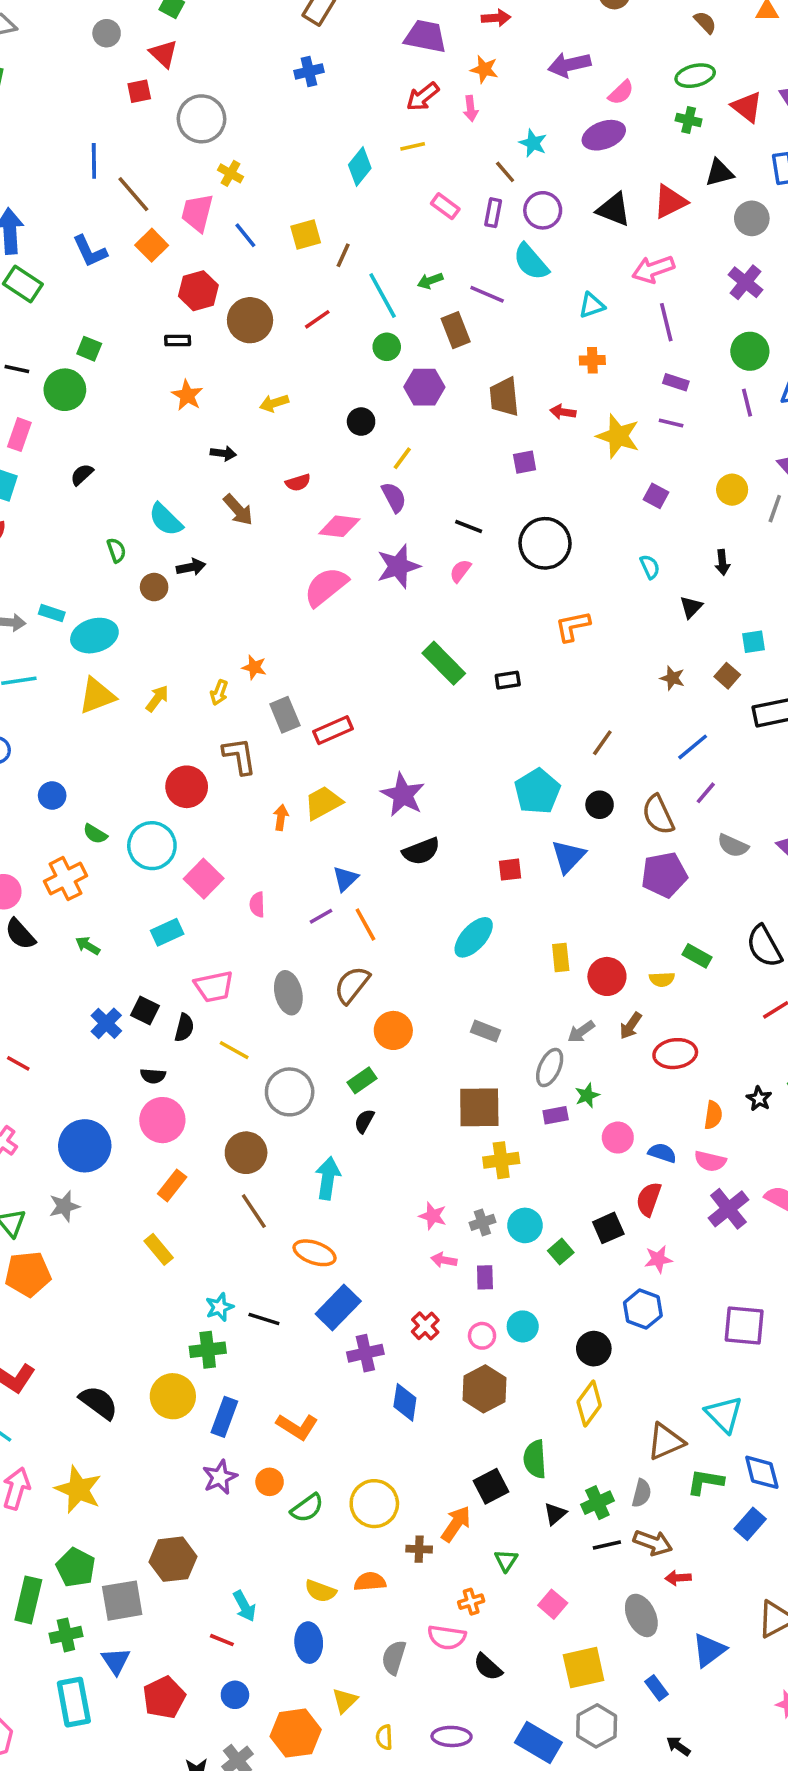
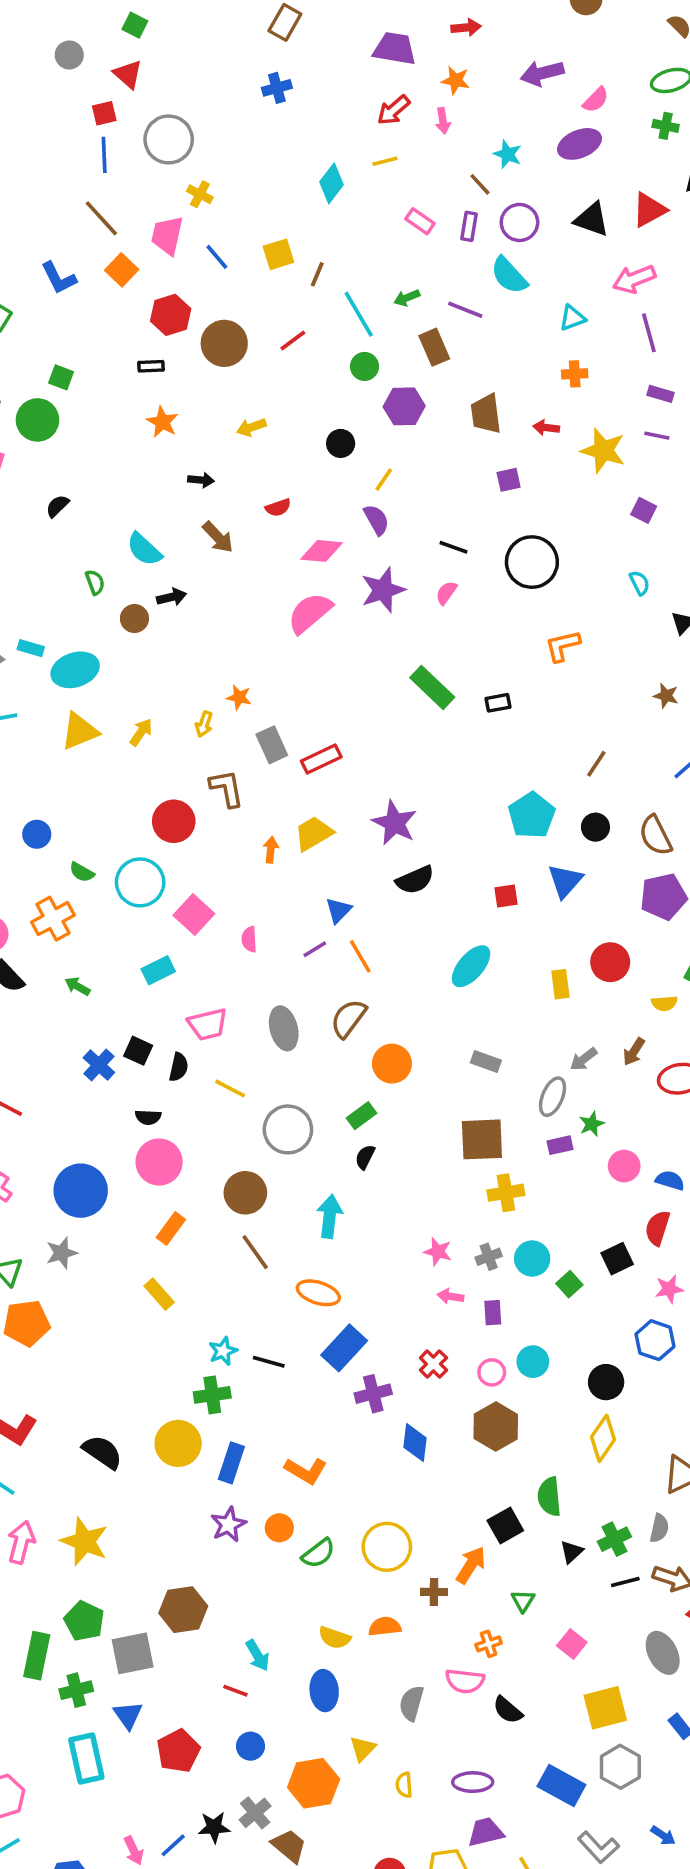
blue line: (94, 161) -> (104, 155), moved
red circle: (607, 976) -> (610, 962), moved

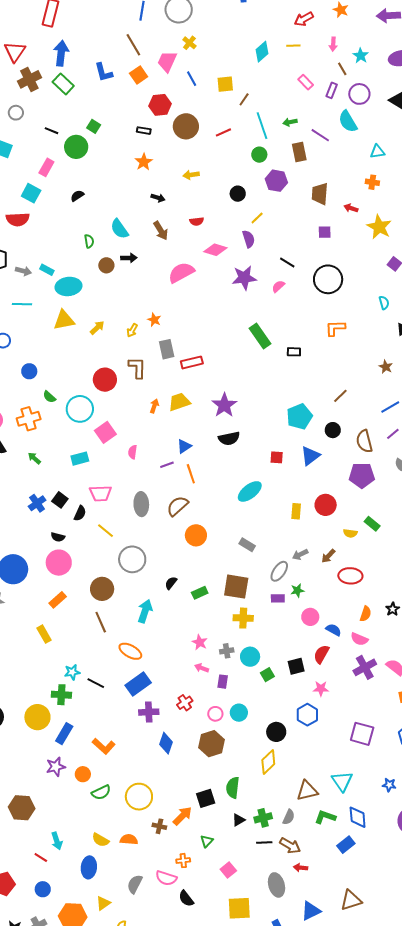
pink arrow: (443, 121) -> (333, 44), moved
pink semicircle: (310, 613) -> (181, 273), moved
green rectangle: (362, 1116) -> (200, 593), moved

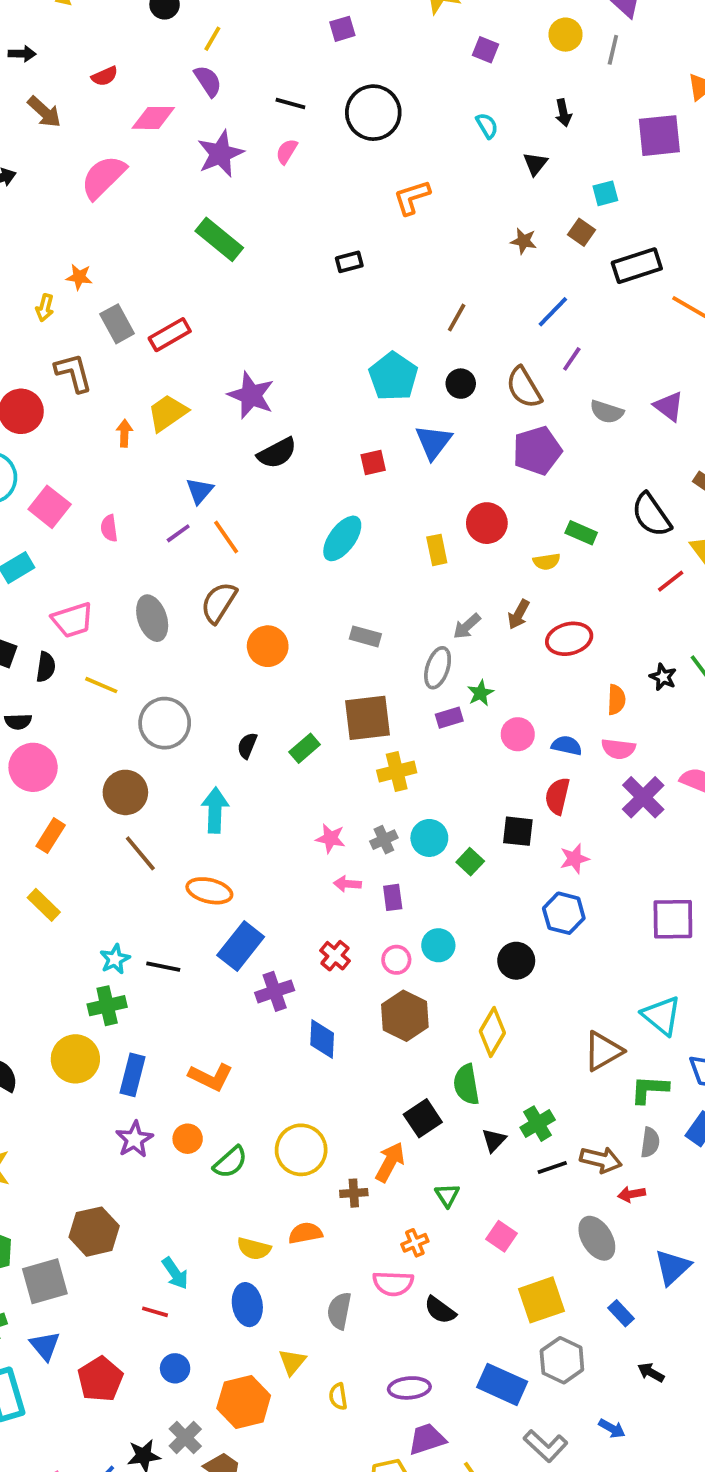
green rectangle: (260, 336) -> (219, 239), moved
black square: (296, 666) -> (518, 831), turned 36
yellow diamond: (268, 762) -> (492, 1032), moved
gray semicircle: (289, 817) -> (650, 1142), moved

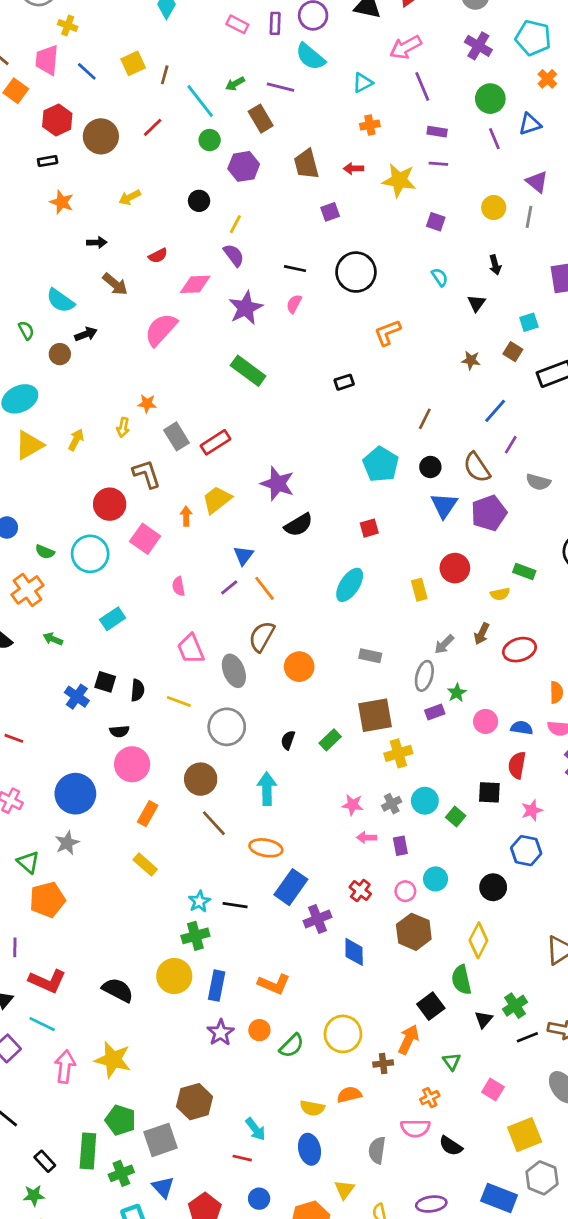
blue triangle: (433, 442) -> (444, 505), moved
pink square: (50, 507) -> (145, 539), moved
gray ellipse: (152, 618) -> (234, 671), moved
pink trapezoid: (73, 620) -> (191, 649), moved, turned 88

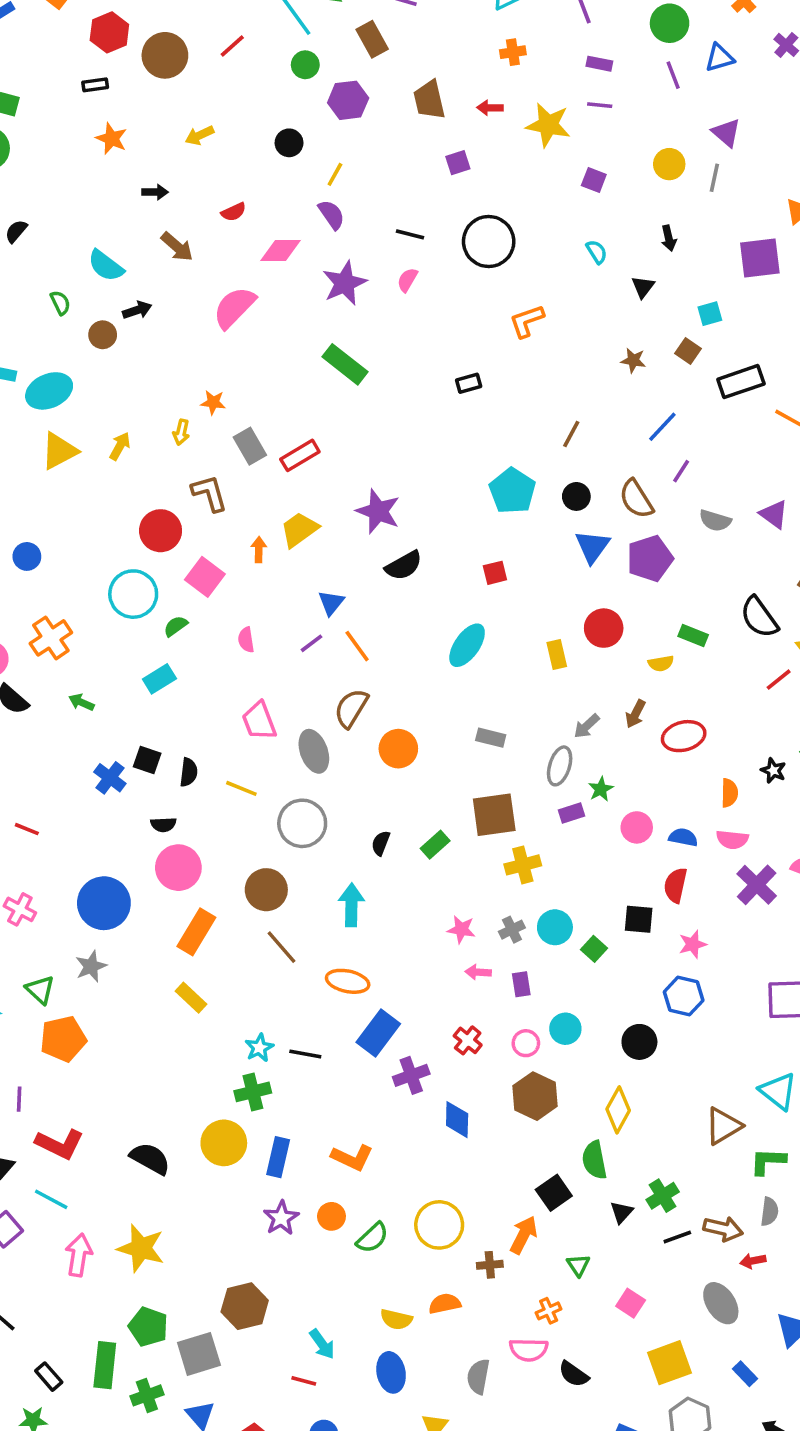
green semicircle: (45, 552) -> (176, 626), moved, turned 120
orange rectangle: (148, 814) -> (196, 932), size x1.4

